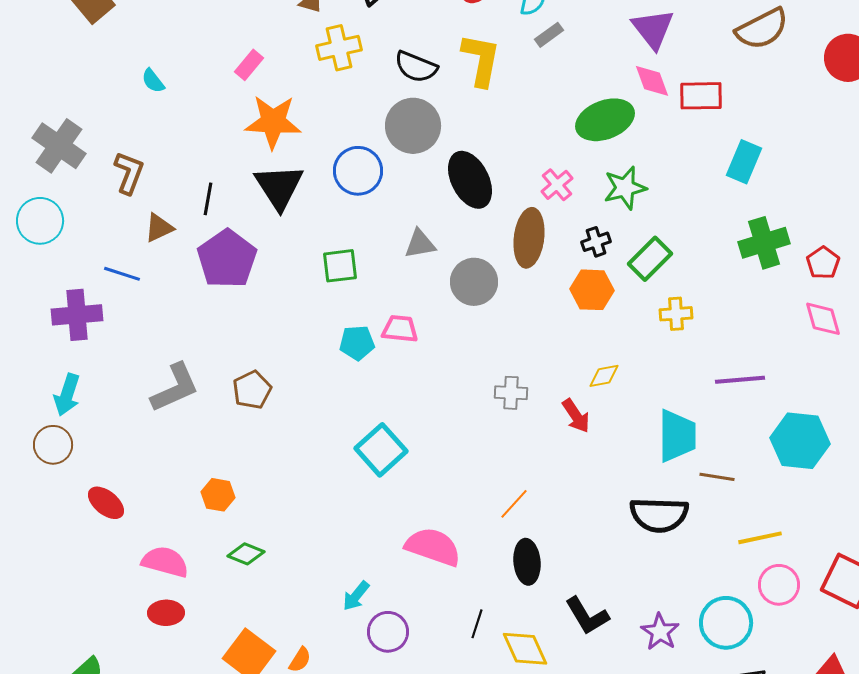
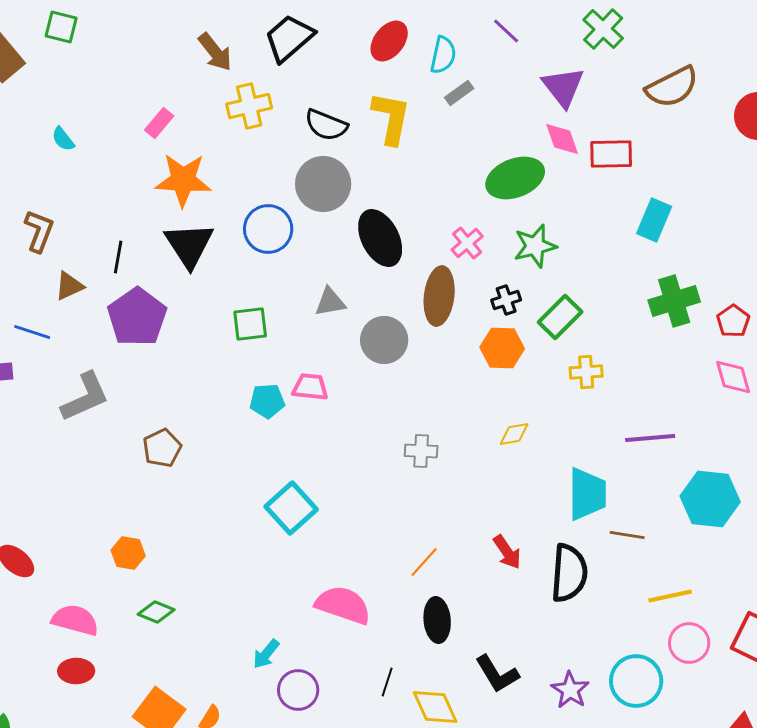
gray L-shape: (175, 388) -> (85, 397), moved
red arrow: (576, 416) -> (507, 552), moved
black semicircle: (659, 515) -> (569, 573), turned -88

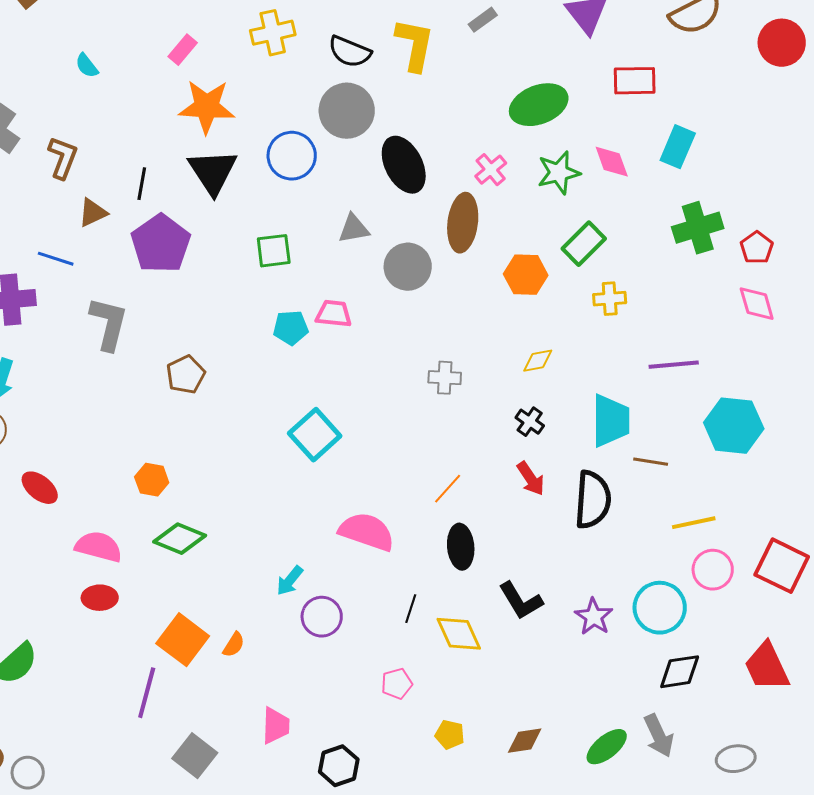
pink diamond: (562, 139) -> (612, 162), moved
black cross: (506, 300) -> (530, 422), moved, turned -36
gray L-shape: (85, 397) -> (109, 324), turned -52
green diamond: (156, 612) -> (180, 539), size x1.4

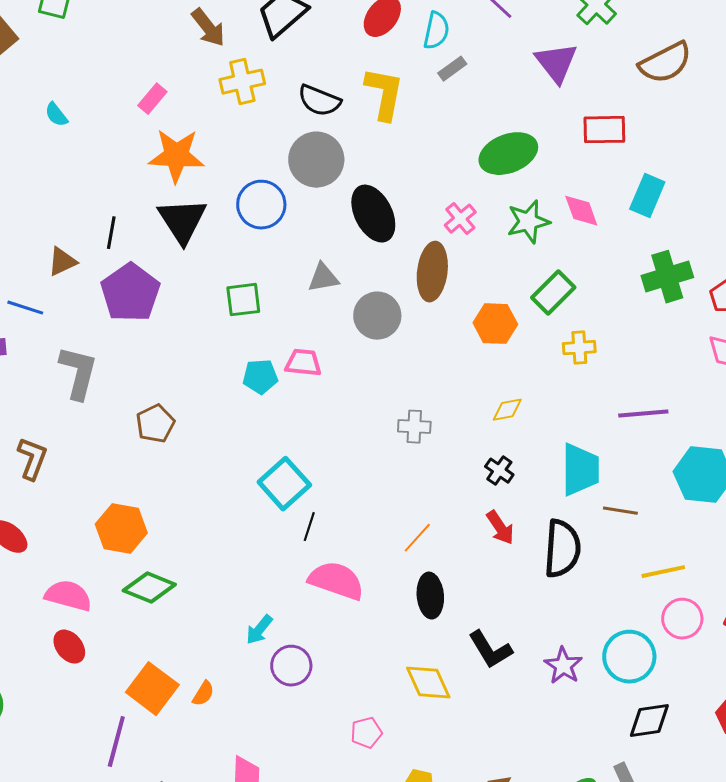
brown L-shape: (63, 158) -> (32, 459), moved
orange hexagon: (152, 480) -> (121, 529), size x1.5
red ellipse: (100, 598) -> (69, 647), turned 52
black line: (411, 609) -> (309, 527), moved

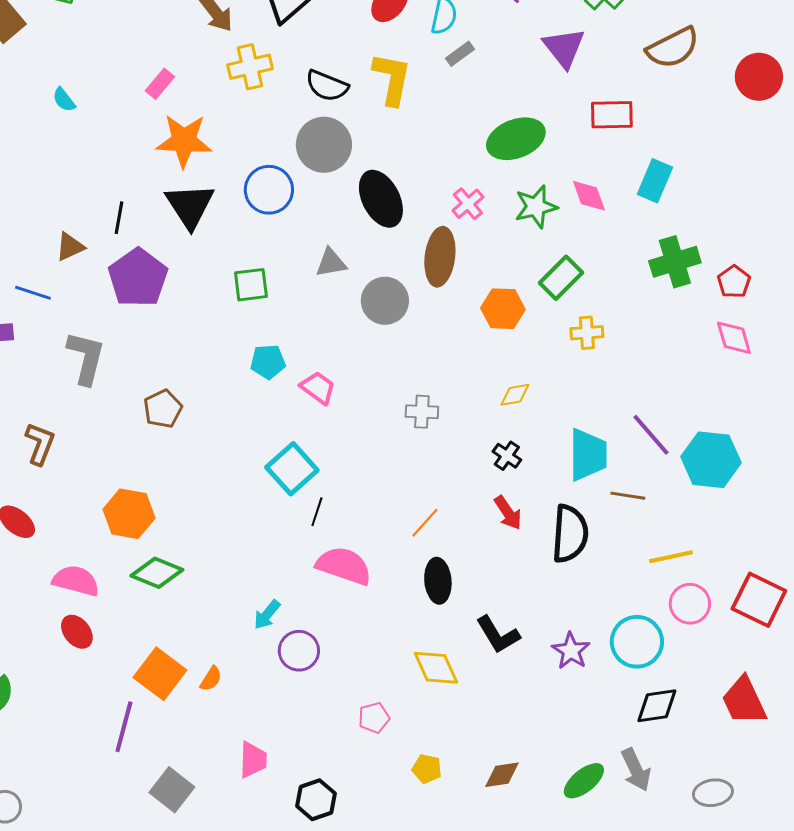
pink trapezoid: (303, 363) -> (318, 388), moved, turned 30
purple line: (643, 414) -> (651, 435), moved, turned 54

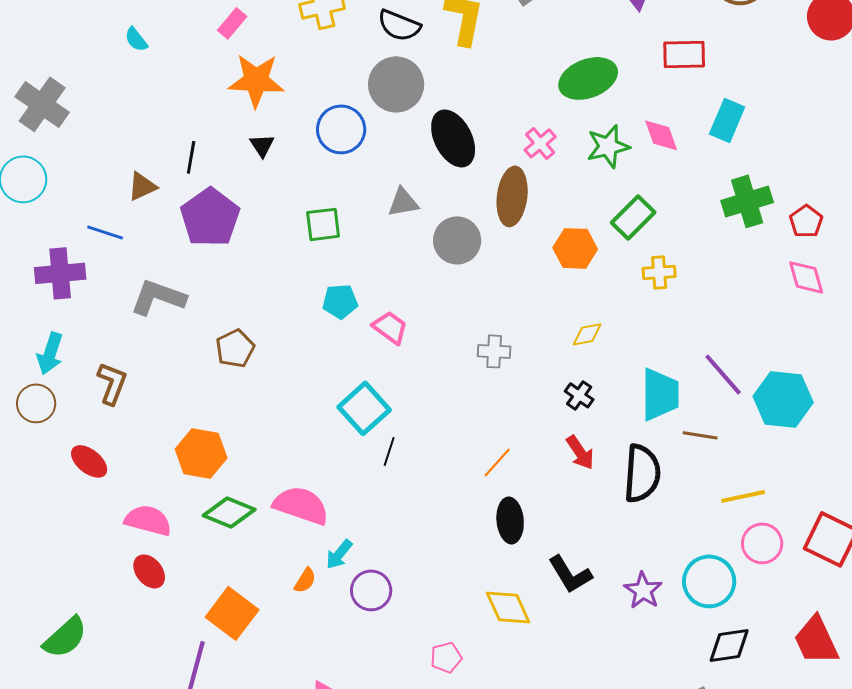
black triangle: (190, 206) -> (262, 145), size x0.5
gray L-shape: (86, 358) -> (158, 297), turned -84
pink semicircle: (344, 566) -> (301, 505), moved
orange semicircle: (211, 679) -> (305, 580), moved

